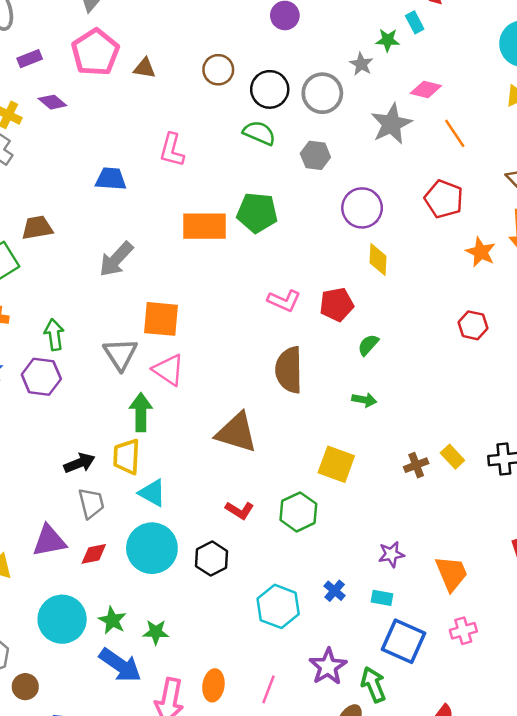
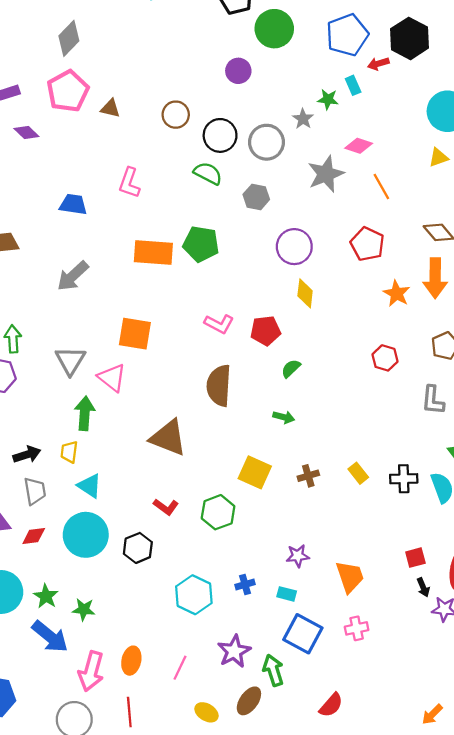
orange square: (161, 319) -> (135, 334), moved
yellow trapezoid: (127, 457) -> (69, 452), size x0.7
brown cross: (416, 465) -> (308, 476), moved
blue cross: (335, 591) -> (245, 585), turned 30

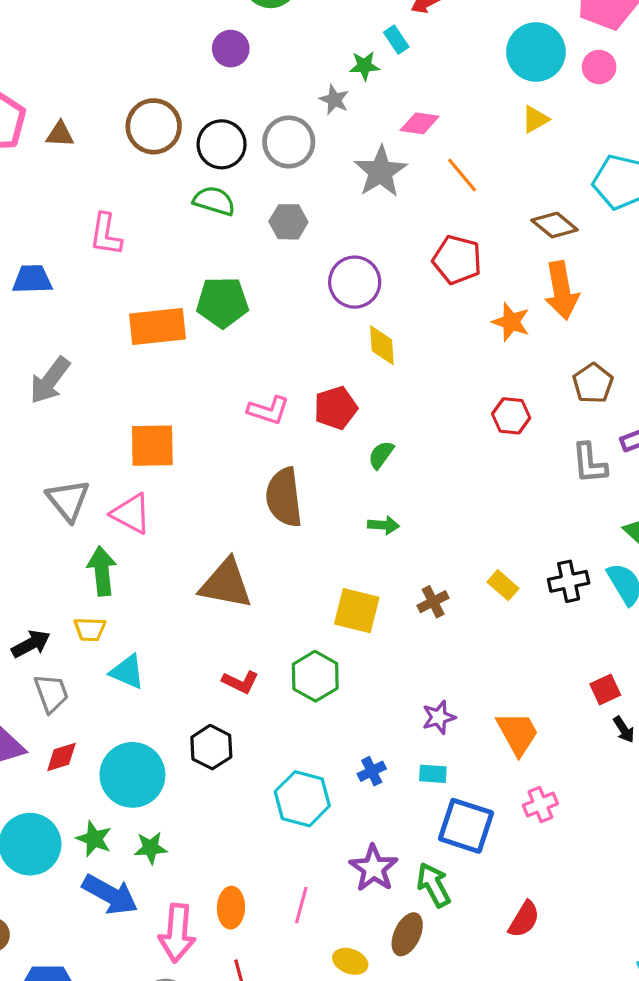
brown circle: (176, 115) -> (154, 126), size x1.4
yellow trapezoid: (69, 452) -> (90, 629), turned -85
cyan circle: (86, 535) -> (132, 775), moved

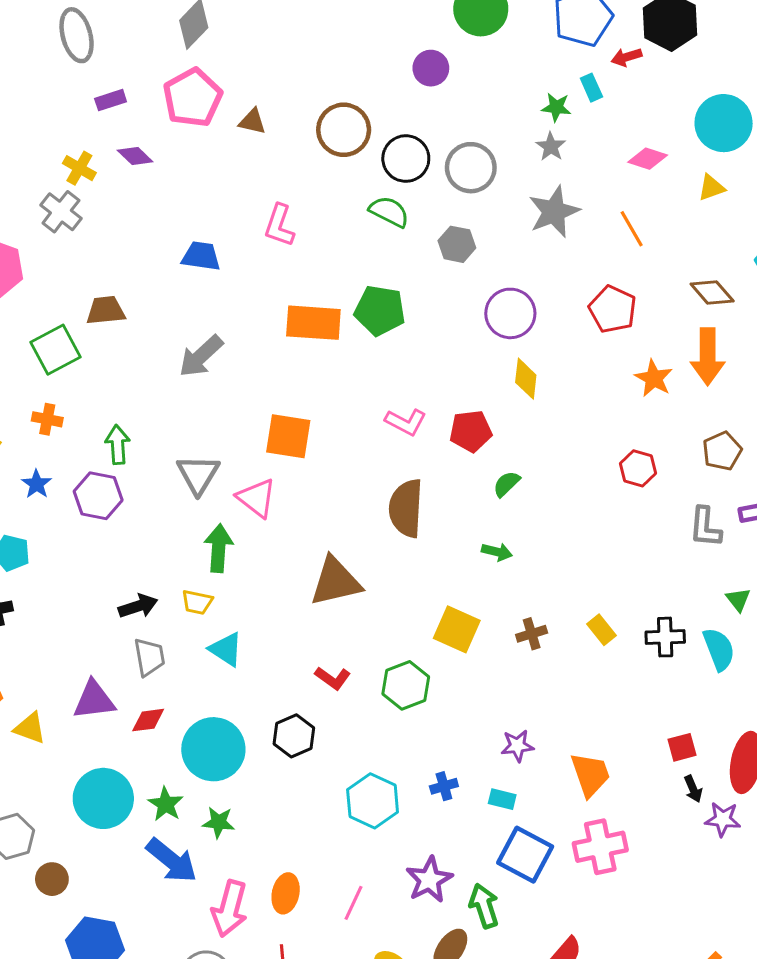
gray star: (334, 100) -> (551, 147), moved
pink diamond: (420, 123) -> (648, 159), moved
brown triangle: (226, 584) -> (336, 582), turned -34
pink cross: (540, 804) -> (600, 847), size x1.6

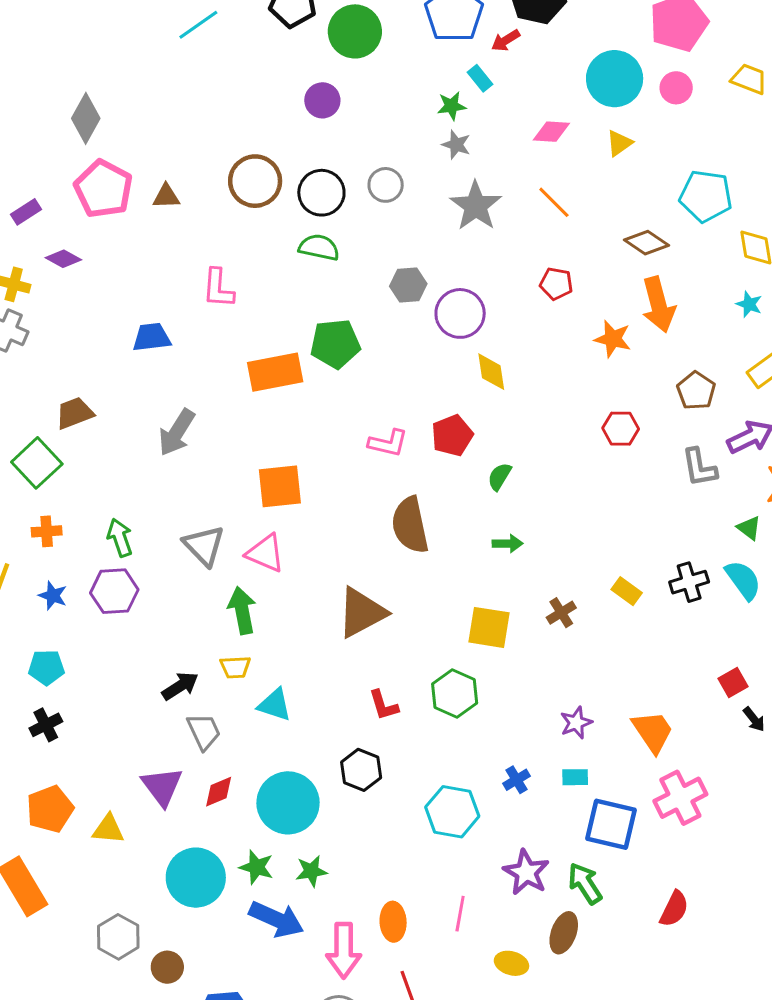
gray circle: (471, 168) -> (386, 185), size x0.7
gray hexagon: (457, 244) -> (408, 285), moved
red pentagon: (613, 309) -> (556, 284), size x0.7
red L-shape: (333, 678) -> (384, 705), turned 52
purple triangle: (94, 700) -> (162, 786), turned -45

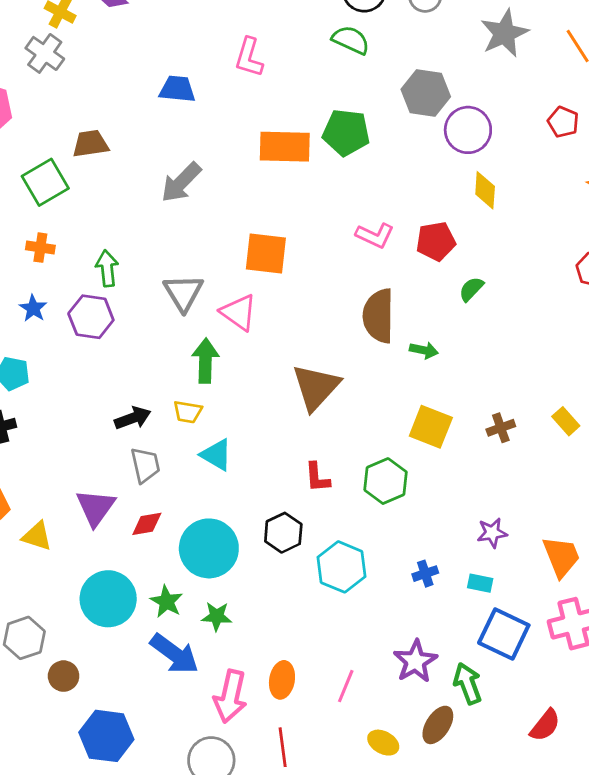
gray hexagon: (408, 285) -> (426, 93), size x1.4
green arrow: (508, 544) -> (424, 350), moved
brown triangle: (362, 613) -> (316, 387), turned -32
cyan hexagon: (452, 812) -> (342, 567), moved

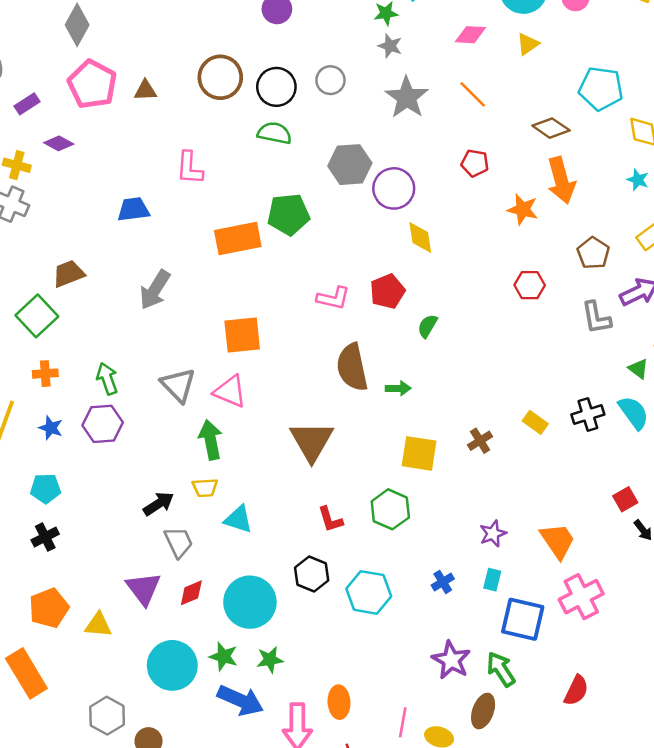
cyan rectangle: (480, 583) -> (492, 580), turned -75
pink line: (346, 686) -> (403, 722), moved

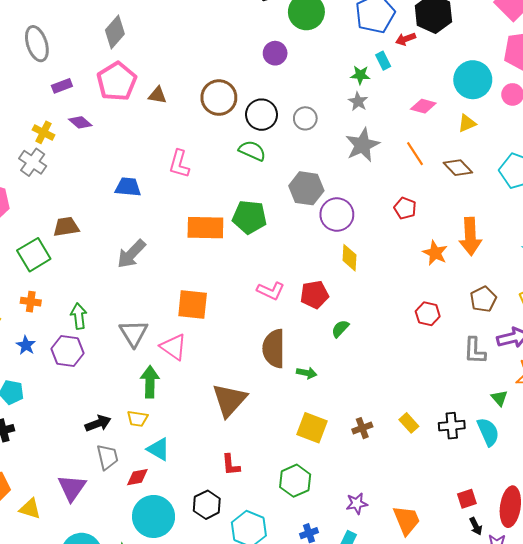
brown diamond: (551, 128) -> (458, 168), moved
green hexagon: (390, 509) -> (295, 481), moved
red diamond: (191, 593) -> (137, 477), moved

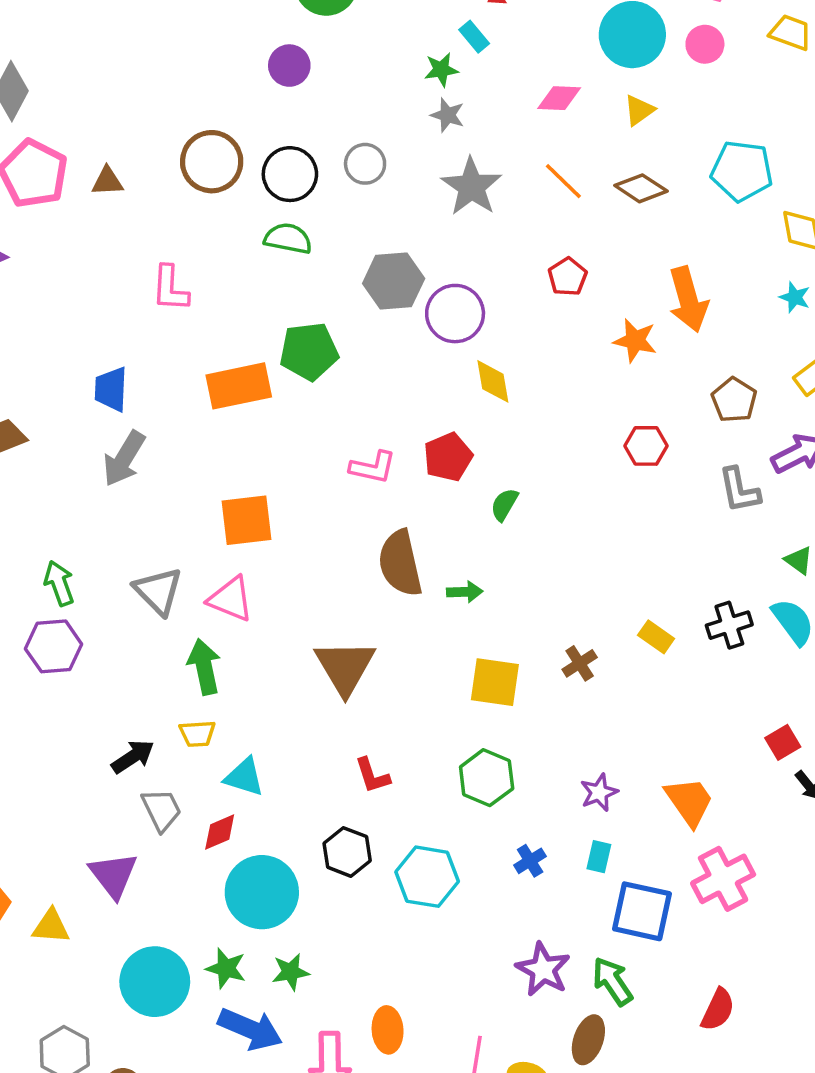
blue trapezoid: (128, 187) -> (111, 389), moved, turned -80
red pentagon: (405, 208) -> (568, 277), turned 30

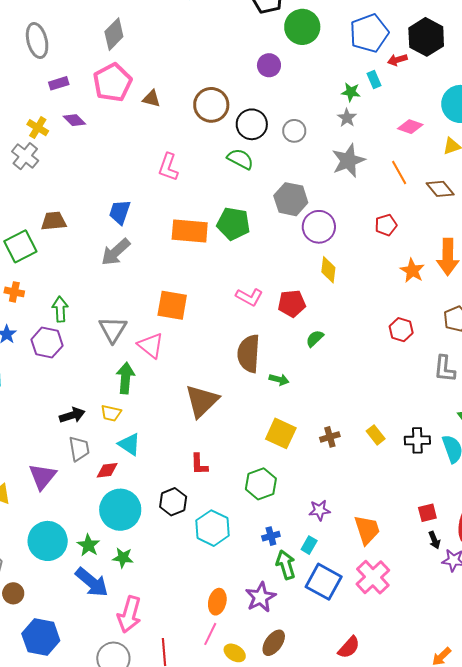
pink cross: (723, 879) -> (373, 577), turned -32
green arrow: (612, 981) -> (286, 565), moved
orange ellipse: (388, 1030) -> (217, 602), moved

